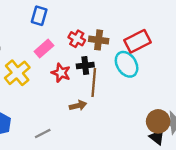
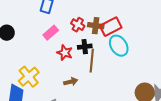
red rectangle: (137, 41) -> (111, 27), moved
yellow cross: (17, 73) -> (29, 77), moved
brown arrow: (78, 106) -> (71, 82), moved

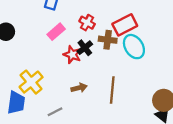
brown cross: (96, 26) -> (108, 40), moved
black cross: (85, 47) -> (85, 48), moved, turned -32
brown line: (92, 61) -> (112, 90), moved

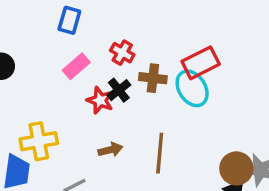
red rectangle: (125, 25) -> (201, 63), moved
yellow cross: (31, 82) -> (39, 141), turned 30

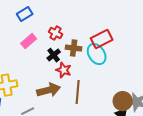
blue rectangle: (69, 20) -> (25, 14), turned 42
red star: (100, 100) -> (64, 70), moved
brown arrow: (110, 150) -> (49, 90), size x1.6

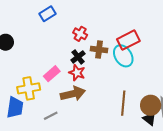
pink rectangle: (29, 41) -> (52, 74), moved
red star: (64, 70) -> (77, 73), moved
brown line: (78, 92) -> (123, 103), moved

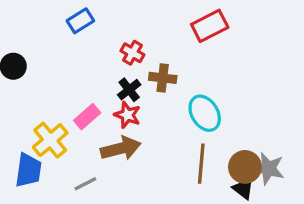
red rectangle: (128, 40) -> (210, 26), moved
cyan ellipse: (123, 56) -> (205, 113), moved
yellow cross: (29, 88) -> (50, 140), turned -30

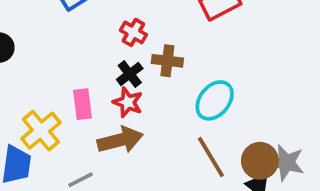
cyan ellipse: (205, 113) -> (215, 100), turned 72
pink rectangle: (87, 117) -> (82, 104), turned -56
brown line: (201, 164) -> (211, 157), turned -36

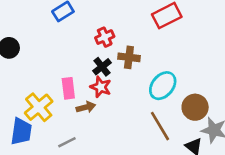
red cross: (133, 32) -> (105, 37), turned 36
brown arrow: (120, 140) -> (86, 107), moved, size x0.6
brown circle: (260, 161) -> (195, 107), moved

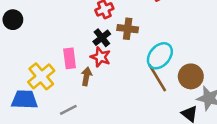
brown arrow: (86, 107) -> (86, 76), turned -66
brown line: (160, 126) -> (157, 78), moved
blue trapezoid: (21, 131) -> (24, 100), turned -96

